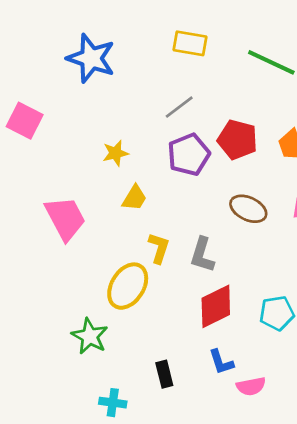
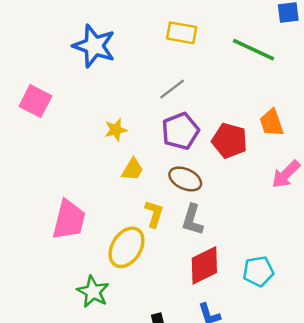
red pentagon: (237, 140) -> (230, 141), moved
brown ellipse: (248, 209) -> (185, 179), moved
pink trapezoid: (65, 218) -> (69, 220), moved, turned 42

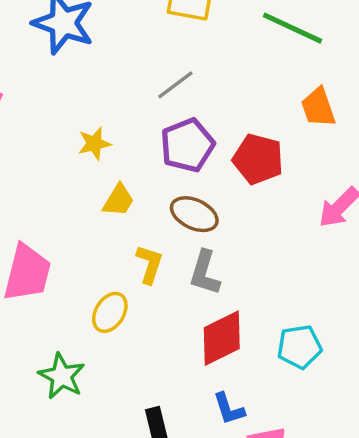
orange trapezoid: (272, 123) -> (318, 107), moved
yellow ellipse: (126, 247) -> (110, 312), size x0.7

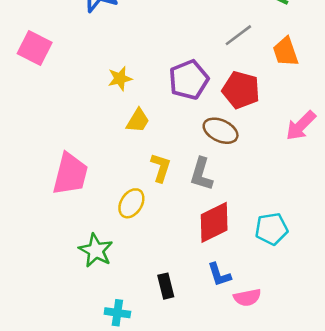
gray line: (175, 85) -> (238, 35), moved
brown ellipse: (194, 214) -> (221, 131), moved

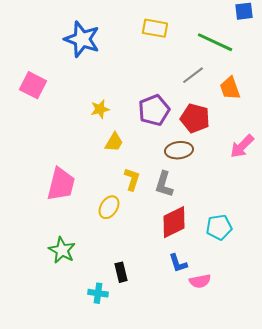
brown ellipse: (221, 131) -> (179, 150), turned -32
green star: (96, 250) -> (62, 250), moved
black rectangle: (166, 286) -> (121, 272), moved

